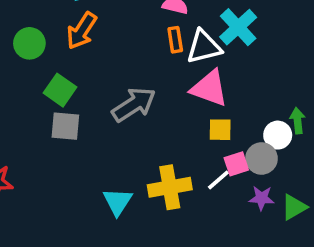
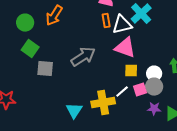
green square: (60, 90) -> (30, 49), moved
white circle: (278, 135) -> (154, 74), moved
white line: (218, 180) -> (122, 92), moved

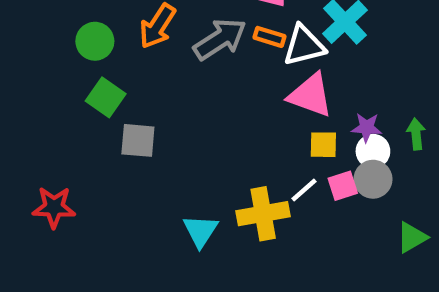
orange rectangle: (106, 21) -> (269, 37), turned -64
gray arrow: (83, 57) -> (220, 39), moved
purple star: (154, 109) -> (367, 127), moved

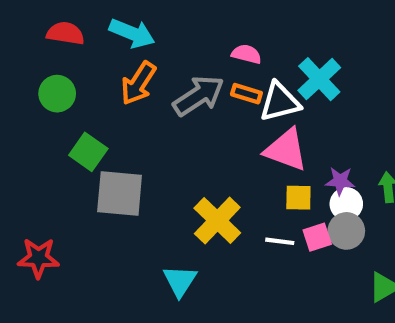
green circle: (95, 41) -> (57, 94), moved
gray square: (138, 140) -> (120, 193), size x1.4
white line: (304, 190) -> (280, 241), turned 48
yellow cross: (263, 214) -> (217, 221), moved, turned -36

